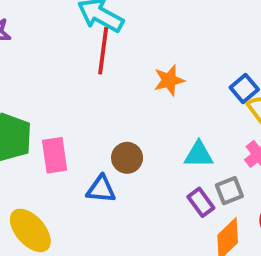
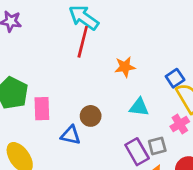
cyan triangle: (199, 155) -> (139, 107), moved
purple rectangle: (201, 202) -> (137, 152), size x1.4

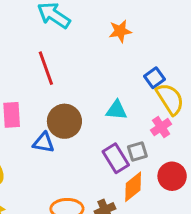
red line: (83, 42) -> (46, 68), moved, turned -32
orange star: (125, 67) -> (120, 31), moved
brown circle: (91, 116) -> (64, 121), size x1.5

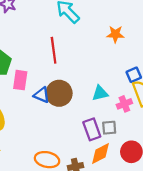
cyan triangle: (117, 110) -> (100, 93), turned -30
pink cross: (161, 127) -> (124, 104), moved
blue triangle: (44, 143) -> (42, 95), moved

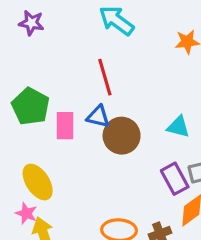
cyan triangle: (100, 93) -> (178, 127), turned 36
blue triangle: (42, 95) -> (98, 116), moved

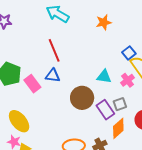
pink rectangle: (65, 126) -> (32, 84), turned -30
brown circle: (122, 136) -> (82, 98), moved

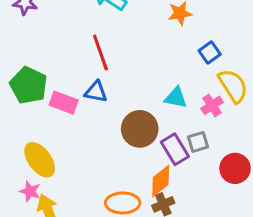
blue square: (129, 53) -> (210, 52), moved
pink rectangle: (32, 84) -> (64, 103), turned -36
orange diamond: (118, 128) -> (161, 181), moved

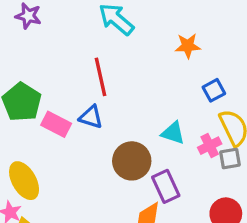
gray square: (198, 142) -> (230, 159), moved

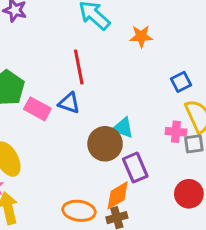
orange star: (188, 46) -> (141, 36), moved
cyan triangle: (173, 133) -> (123, 128), moved
pink cross: (210, 146) -> (176, 132), turned 30

